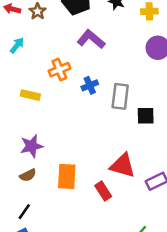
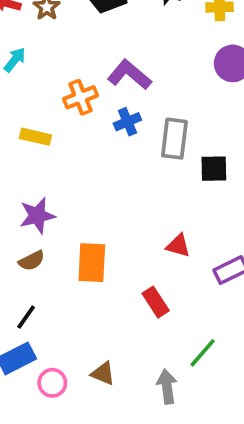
purple L-shape: (91, 39) -> (129, 75), moved
red triangle: (123, 165) -> (178, 246), size x0.6
red rectangle: (103, 191) -> (156, 302), moved

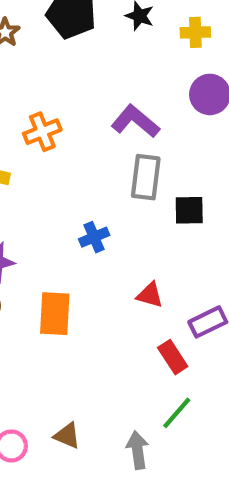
purple L-shape: (129, 75) -> (135, 121), moved
blue cross: (127, 122) -> (94, 237), moved
red rectangle: (156, 302) -> (173, 357), moved

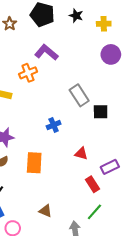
purple L-shape: (135, 121) -> (46, 52), moved
gray rectangle: (146, 177) -> (79, 95), turned -40
brown triangle: (67, 436) -> (45, 211), moved

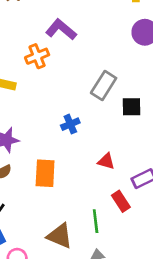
gray rectangle: (79, 95) -> (104, 85), turned 65
brown triangle: (45, 211) -> (60, 236), size x1.5
green line: (94, 212) -> (96, 221), moved, turned -48

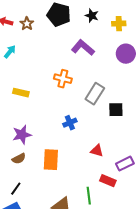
purple L-shape: (61, 30) -> (83, 48), moved
orange cross: (37, 56) -> (63, 79), moved, turned 36
red rectangle: (121, 201) -> (108, 181), turned -35

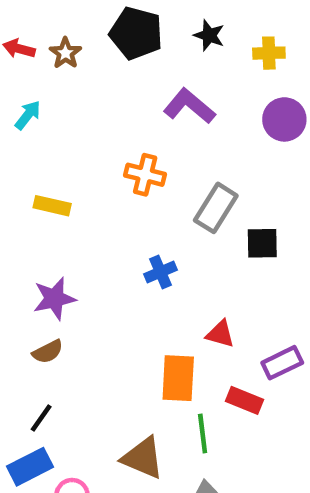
orange rectangle: (51, 160) -> (178, 378), moved

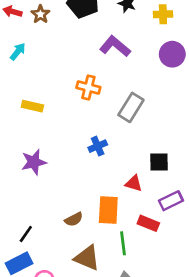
black square: (262, 243) -> (159, 162), moved
brown semicircle: (48, 352) -> (74, 219), moved

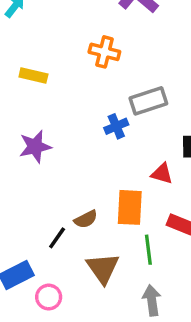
gray rectangle: (131, 107) -> (148, 101), moved, turned 40
black line: (26, 234) -> (57, 238), moved
brown triangle: (87, 258) -> (103, 268), turned 32

